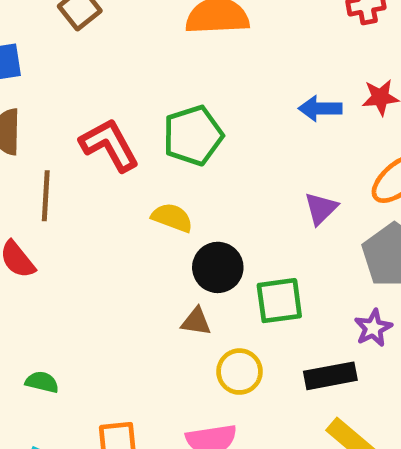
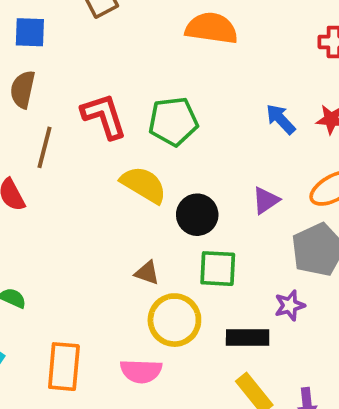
blue arrow: (320, 108) -> (281, 119), turned 36
yellow semicircle: (172, 218) -> (144, 185), size x1.4
black circle: (218, 267) -> (197, 215), moved
yellow circle: (239, 372) -> (174, 320), size x1.4

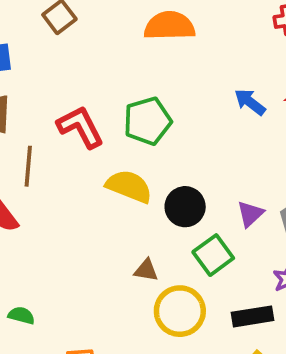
purple triangle: (266, 200) -> (250, 214), moved
green square: (218, 269) -> (213, 255), turned -30

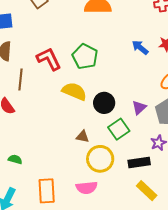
green pentagon: (147, 121) -> (85, 57), turned -30

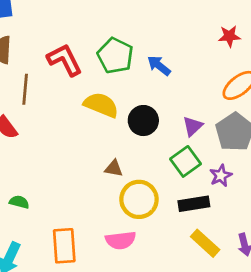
blue arrow: (140, 48) -> (159, 66), moved
green square: (119, 129) -> (186, 161), moved

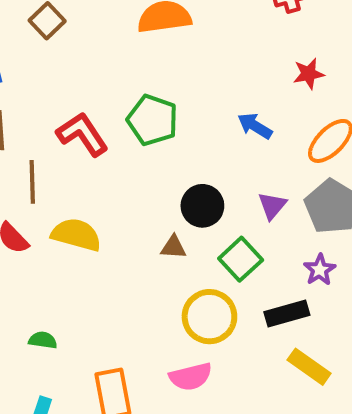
blue arrow: (159, 66) -> (255, 126), moved
yellow semicircle: (101, 105) -> (76, 235), moved
green square: (186, 161) -> (241, 259), moved
brown triangle: (114, 168) -> (173, 247), moved

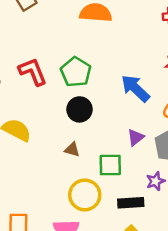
blue arrow: (255, 126) -> (135, 88), size x1.5
black circle: (202, 206) -> (80, 109), moved
green square: (241, 259) -> (110, 165), turned 30

